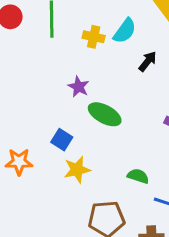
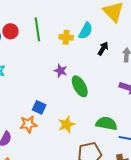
green ellipse: (105, 114) -> (80, 86), turned 40
blue square: (62, 140) -> (39, 107), moved
green semicircle: (138, 176) -> (107, 123), size x1.5

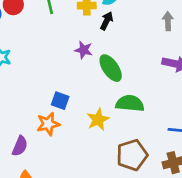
black arrow: (103, 49) -> (107, 21), moved
green semicircle: (107, 123) -> (130, 103), moved

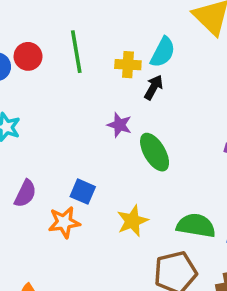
green semicircle: (130, 103) -> (196, 226), moved
purple semicircle: (20, 146) -> (25, 194), moved

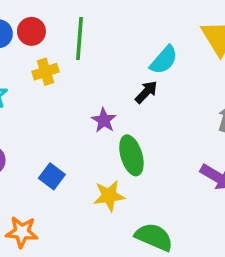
yellow cross: (128, 65) -> (45, 72), moved, turned -35
yellow star: (132, 221) -> (109, 196), moved
orange star: (64, 222) -> (22, 232), moved

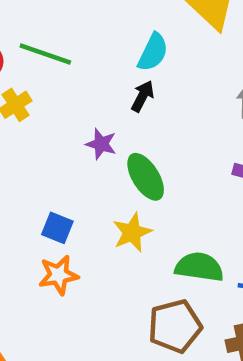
green line: (80, 38) -> (45, 54), turned -60
orange star: (22, 232) -> (59, 275), moved

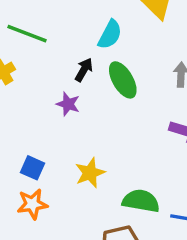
black arrow: (143, 96) -> (84, 70), moved
green ellipse: (146, 177) -> (123, 80), moved

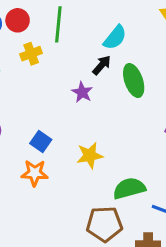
green line: (27, 34) -> (58, 24), turned 64
cyan semicircle: (110, 35) -> (115, 37), moved
green semicircle: (141, 201) -> (129, 188), turned -36

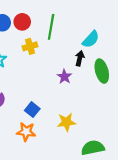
black arrow: (102, 65) -> (80, 58), turned -32

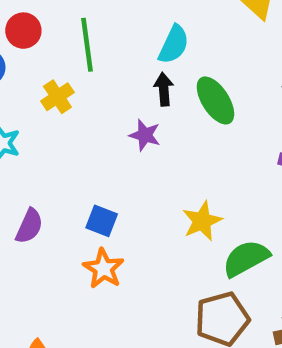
red circle: (22, 22) -> (23, 31), moved
yellow star: (66, 122) -> (202, 221), moved
orange star: (26, 132) -> (104, 269), turned -30

